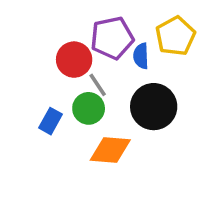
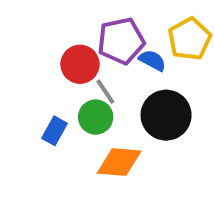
blue semicircle: (141, 56) -> (152, 60), turned 120

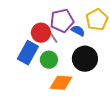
gray line: (105, 92) -> (53, 37), moved
blue rectangle: (55, 131) -> (28, 53), moved, size x1.6

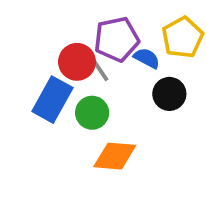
black circle: (85, 59) -> (169, 94), moved, size x0.7

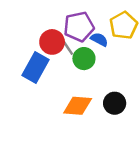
black circle: (169, 94) -> (115, 103), moved
green circle: (92, 113) -> (84, 59), moved

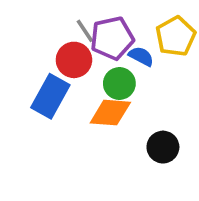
gray line: (67, 47) -> (85, 31), moved
orange diamond: (78, 106) -> (110, 113), moved

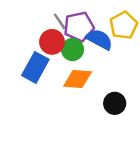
blue semicircle: (141, 56) -> (99, 39), size x1.5
green circle: (119, 84) -> (72, 50), moved

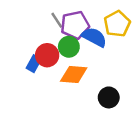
red circle: (52, 42) -> (47, 55), moved
blue rectangle: (35, 67) -> (34, 64), size x0.6

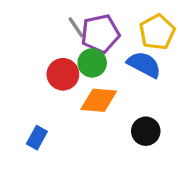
blue semicircle: (94, 37) -> (144, 65), moved
blue rectangle: (34, 64) -> (37, 138), moved

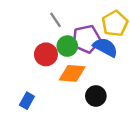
purple pentagon: (100, 34) -> (86, 39), moved
black circle: (146, 131) -> (96, 96), moved

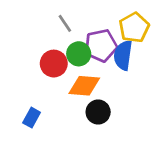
blue semicircle: (105, 47) -> (123, 55), turned -110
black circle: (96, 96) -> (98, 112), moved

